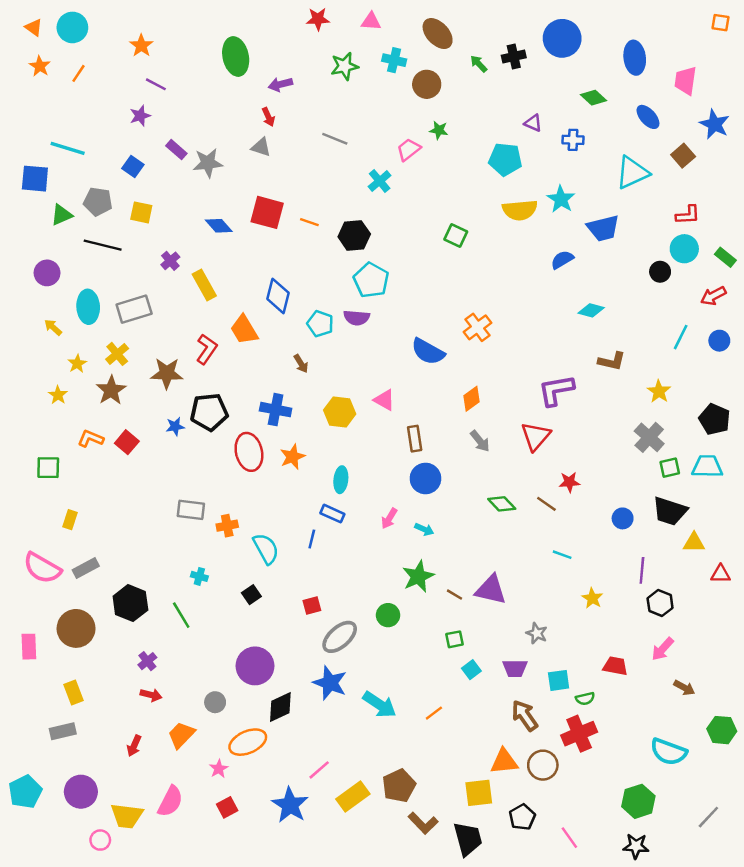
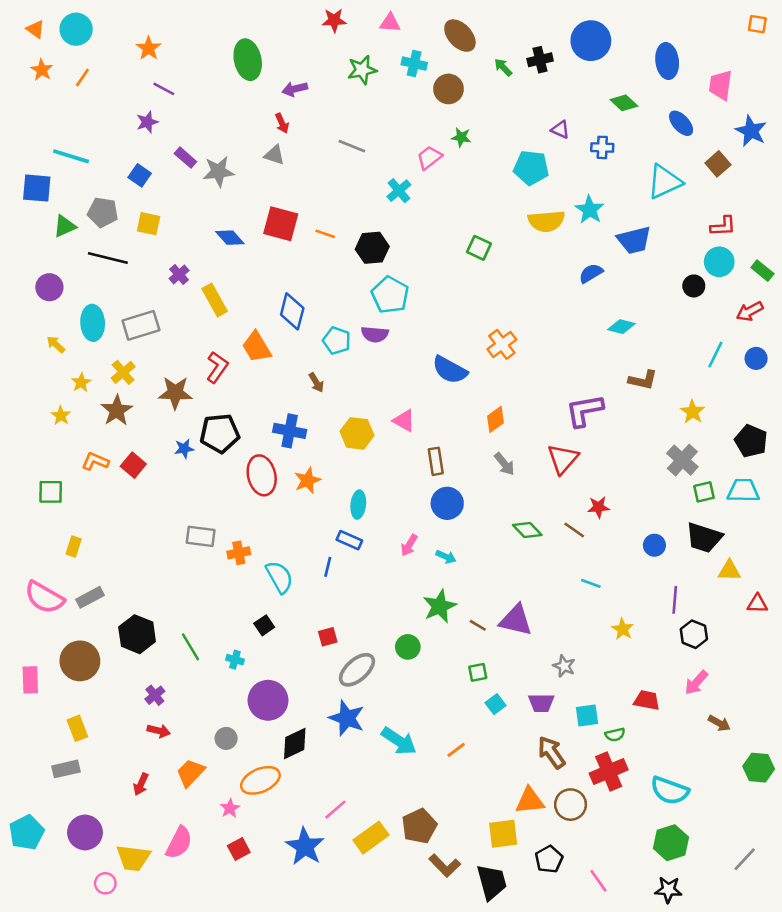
cyan cross: (199, 576) -> (235, 660), moved
cyan semicircle: (669, 752) -> (670, 791), moved

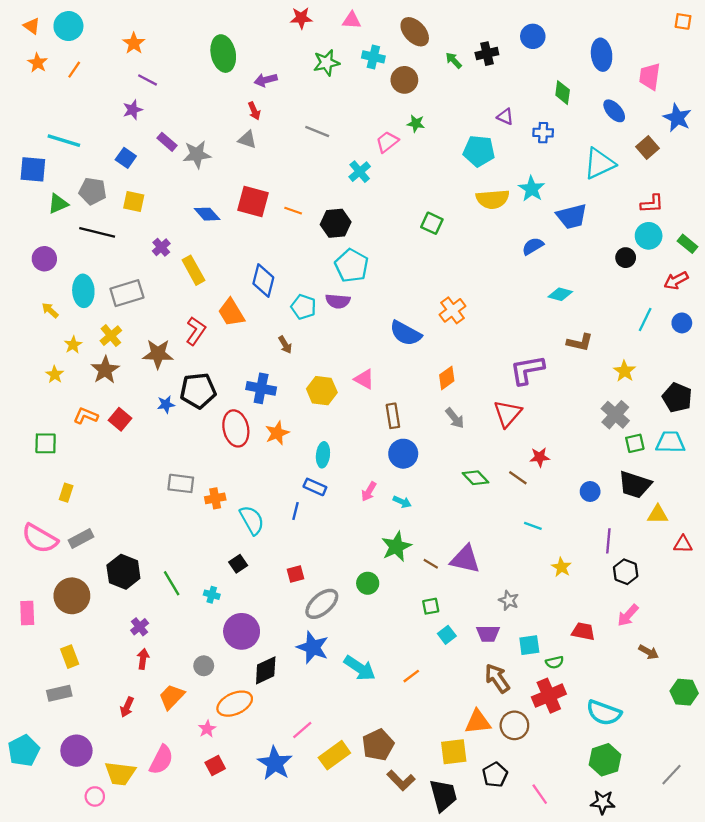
blue circle: (591, 41) -> (533, 36), size x0.7
green diamond: (624, 103) -> (563, 93), turned 55
red arrow: (159, 731) -> (143, 659), turned -96

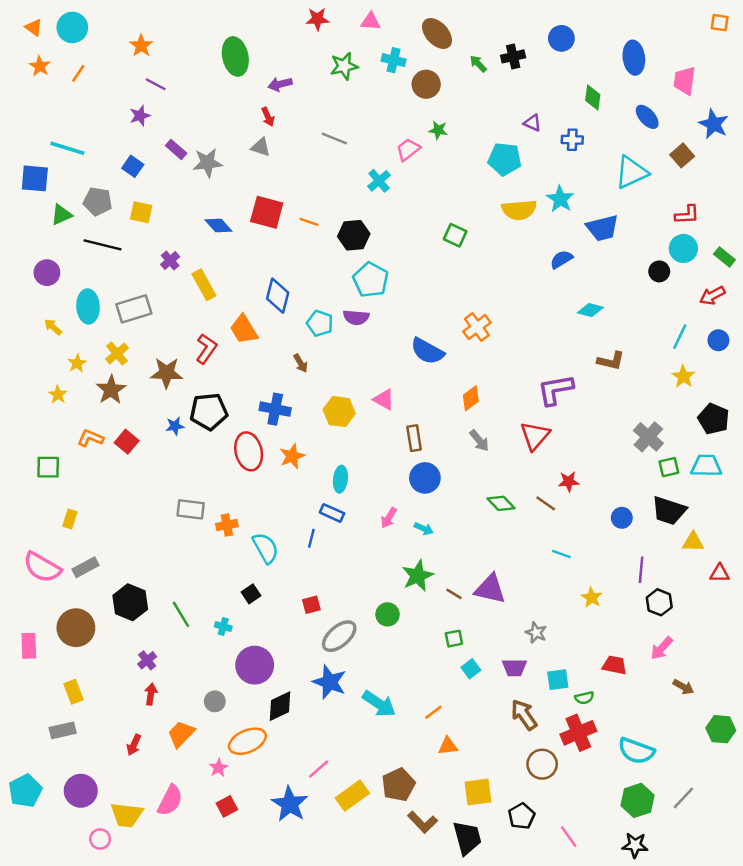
yellow star: (624, 371) -> (683, 376), moved
orange triangle: (478, 722) -> (448, 746), moved, size x0.7
gray line: (672, 775) -> (683, 798), moved

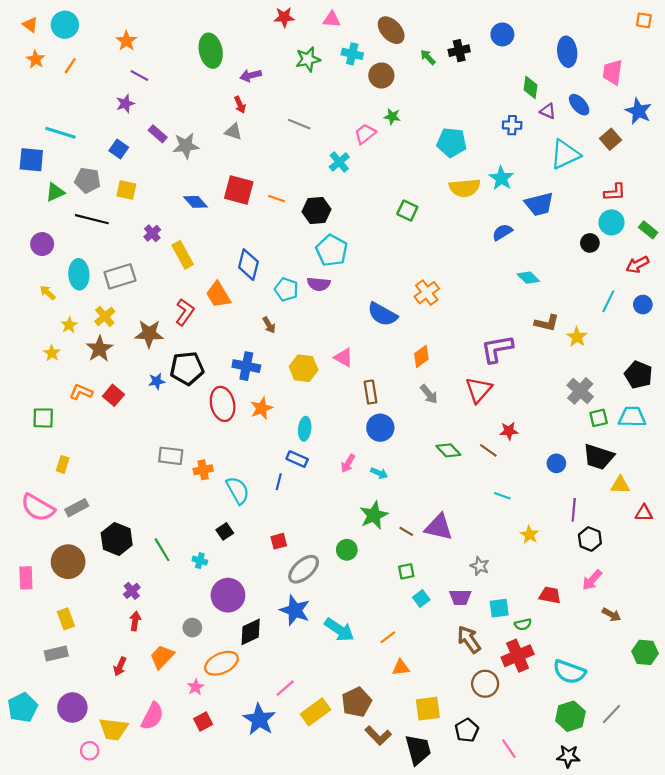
purple triangle: (532, 123) -> (548, 111), moved
cyan diamond: (590, 310) -> (528, 278), turned 30
yellow star: (683, 376) -> (577, 337), moved

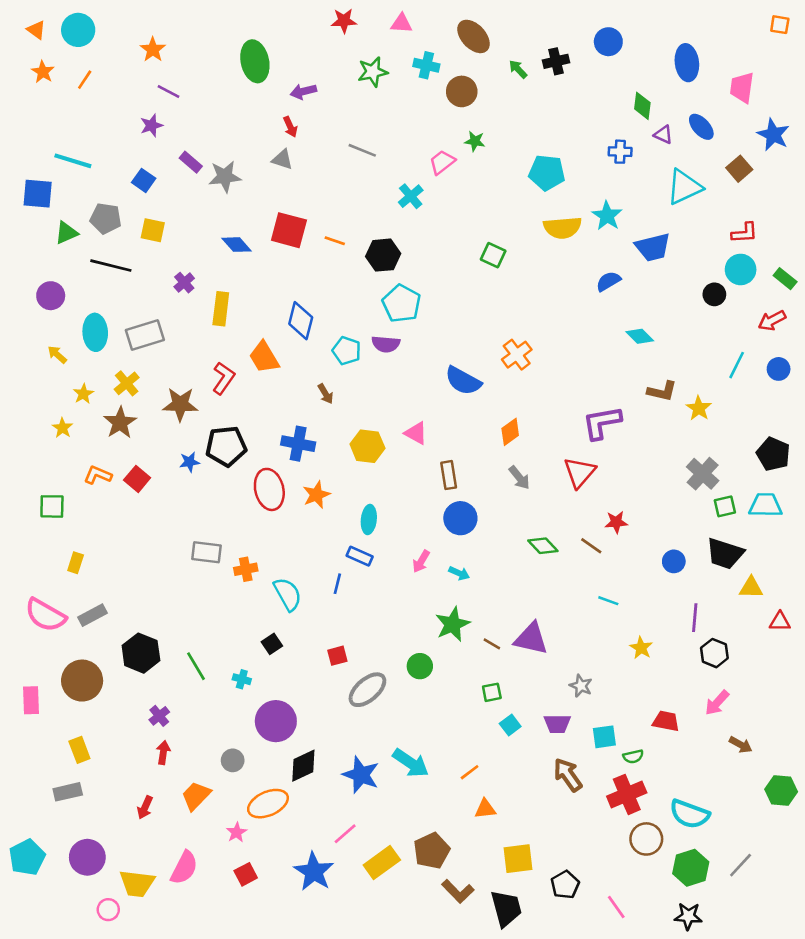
yellow rectangle: (183, 255) -> (221, 309), turned 36
blue star: (295, 610) -> (361, 775), moved
brown circle: (485, 684) -> (646, 839), moved

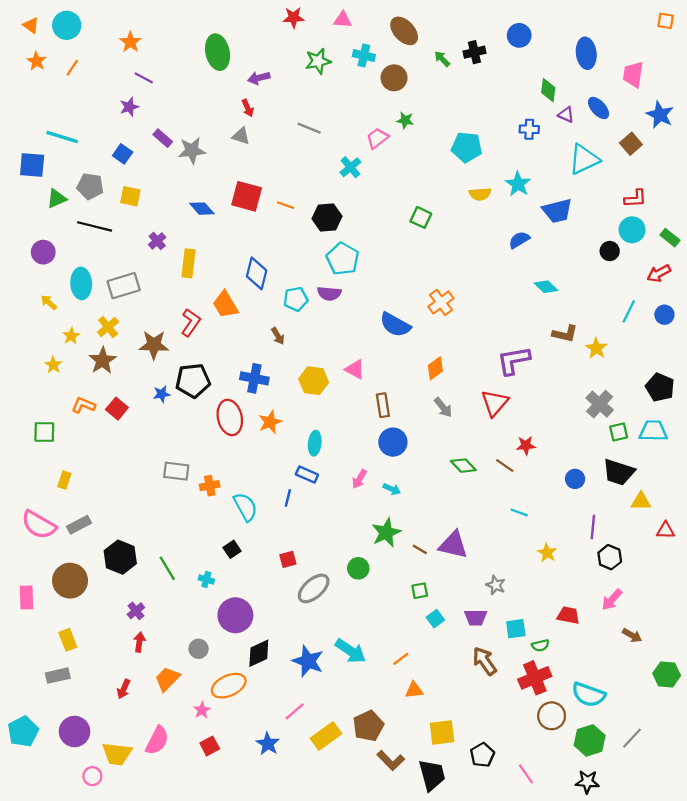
yellow semicircle: (563, 228) -> (480, 194), size x0.7
cyan pentagon: (347, 351) -> (296, 299), turned -30
blue star: (314, 872) -> (268, 744), size x0.7

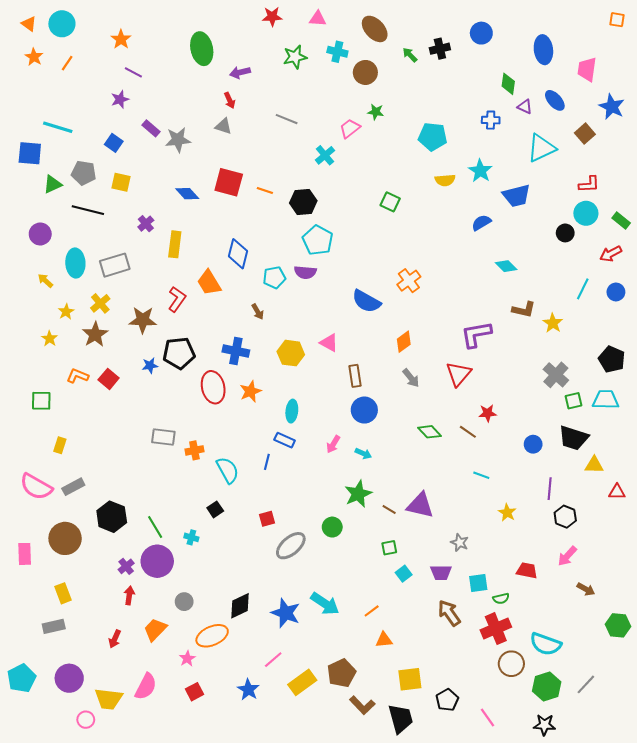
purple circle: (235, 615) -> (157, 561), moved

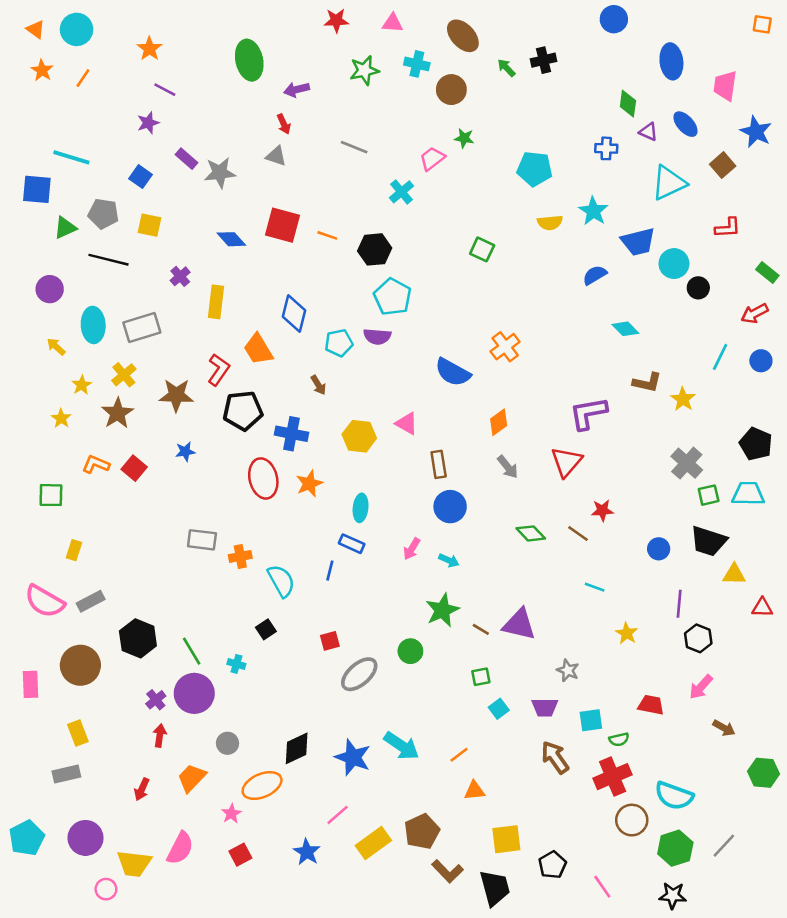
blue circle: (481, 33) -> (614, 19), moved
cyan circle: (586, 213) -> (674, 264), moved
black pentagon: (179, 353) -> (243, 411), moved

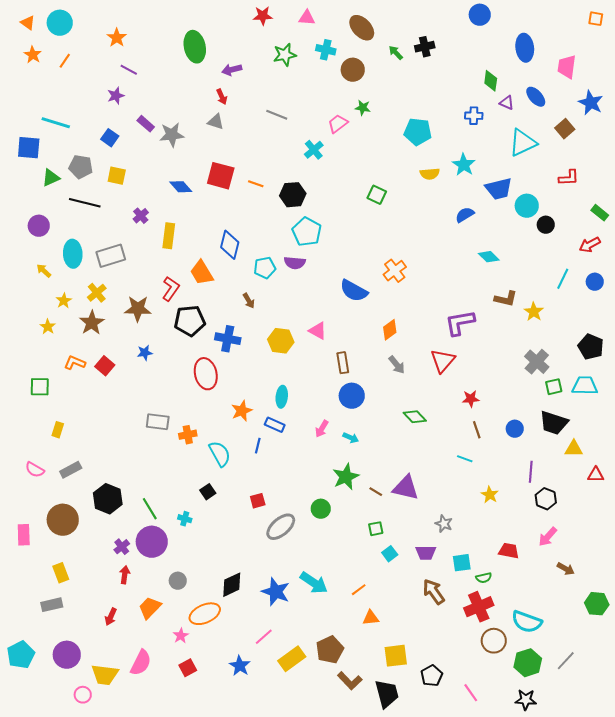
orange star: (309, 484) -> (242, 411), moved
brown line: (578, 533) -> (477, 430), moved, turned 36
pink semicircle: (45, 601) -> (35, 470), size x0.6

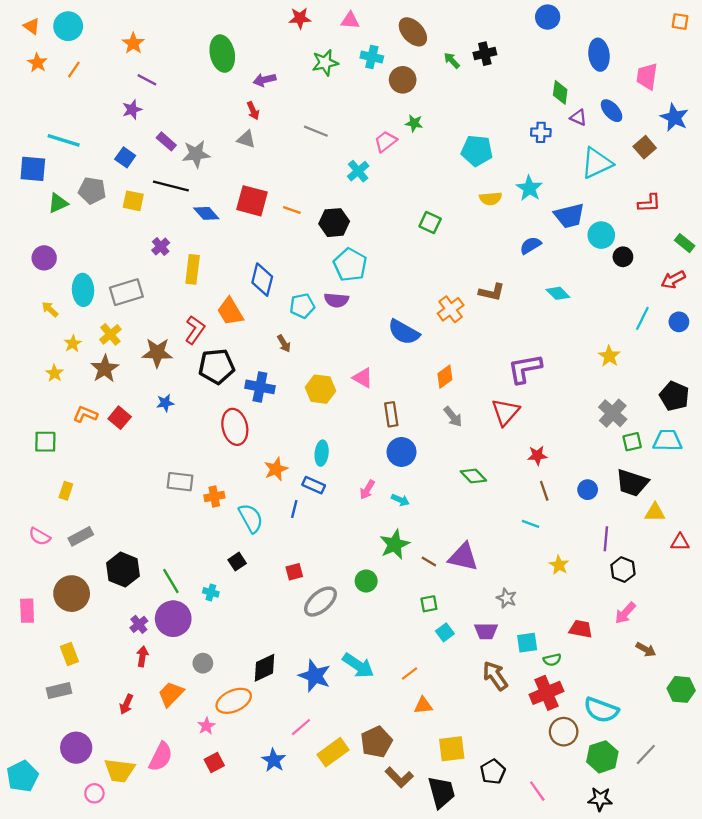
black line: (85, 203) -> (171, 186), moved
brown L-shape: (506, 299) -> (492, 292), moved
cyan pentagon: (21, 655) -> (22, 776), moved

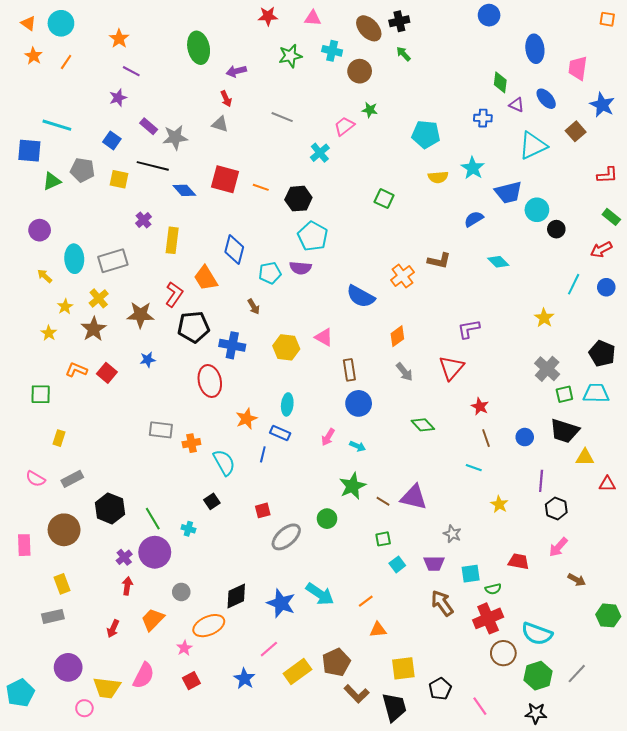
black cross: (485, 54) -> (399, 21), moved
red L-shape: (649, 203) -> (607, 175), moved
purple L-shape: (525, 369) -> (469, 329), size x0.7
red star: (537, 455) -> (480, 406), turned 30

